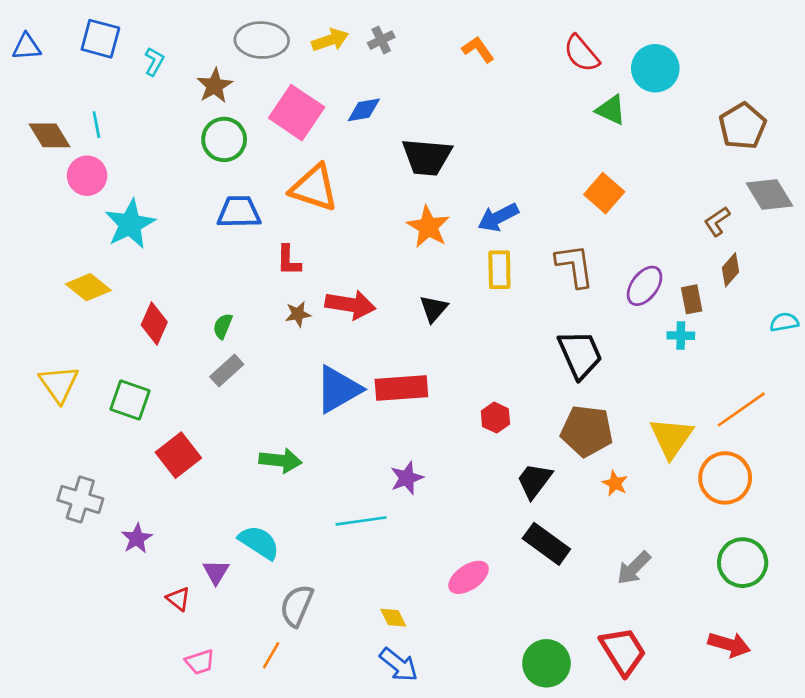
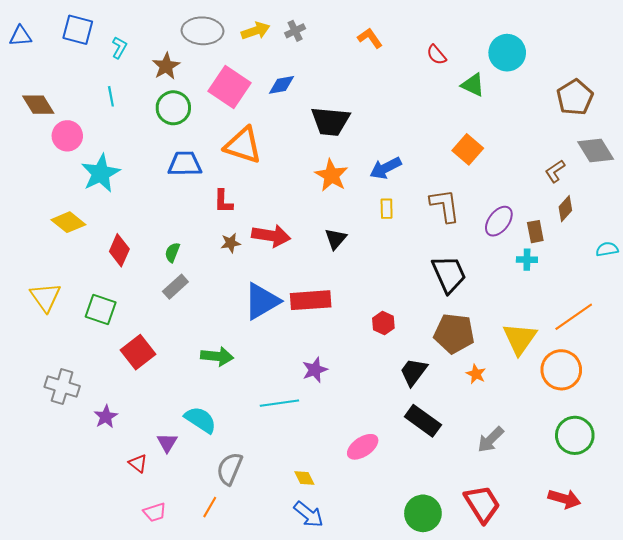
red semicircle: (581, 53) -> (436, 55), moved, size x0.7
cyan line: (96, 125) -> (111, 96), moved
yellow rectangle: (499, 270) -> (387, 209), size x0.7

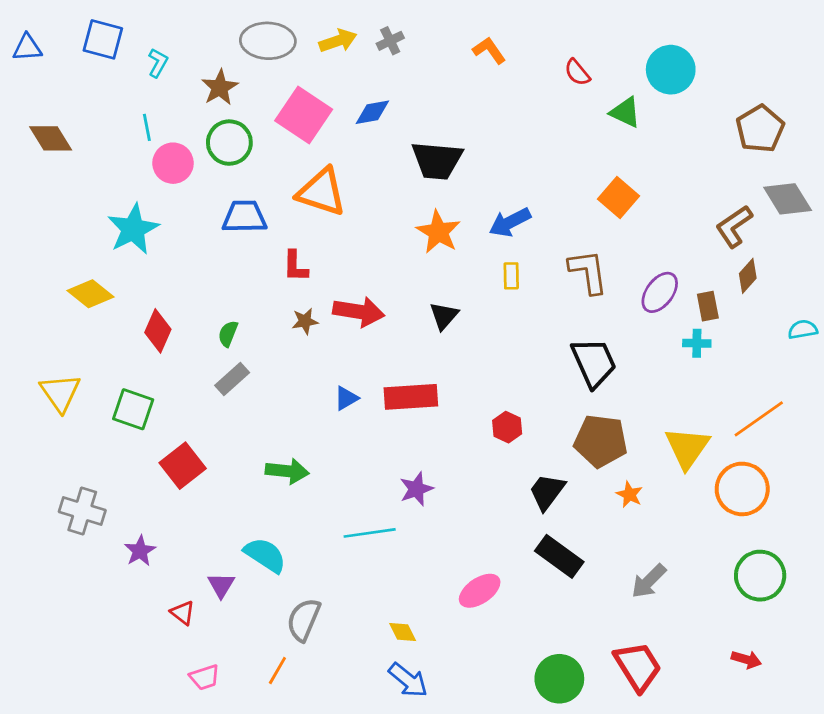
pink circle: (67, 136) -> (173, 163), moved
brown L-shape: (555, 171) -> (734, 226), size x1.4
blue triangle: (262, 301) -> (346, 398), size x0.5
red arrow: (564, 499) -> (746, 659), size x0.7

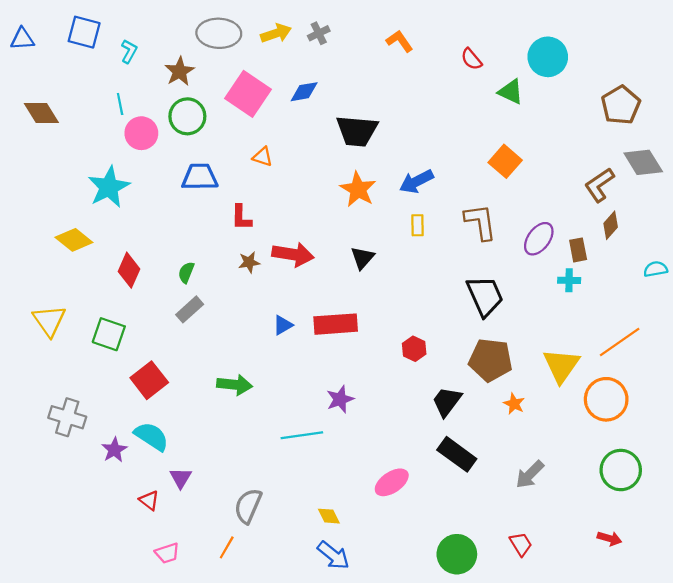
orange triangle: (321, 192) -> (263, 157), size x0.5
cyan semicircle: (265, 555) -> (151, 436), moved
red trapezoid: (638, 666) -> (521, 544), size x0.6

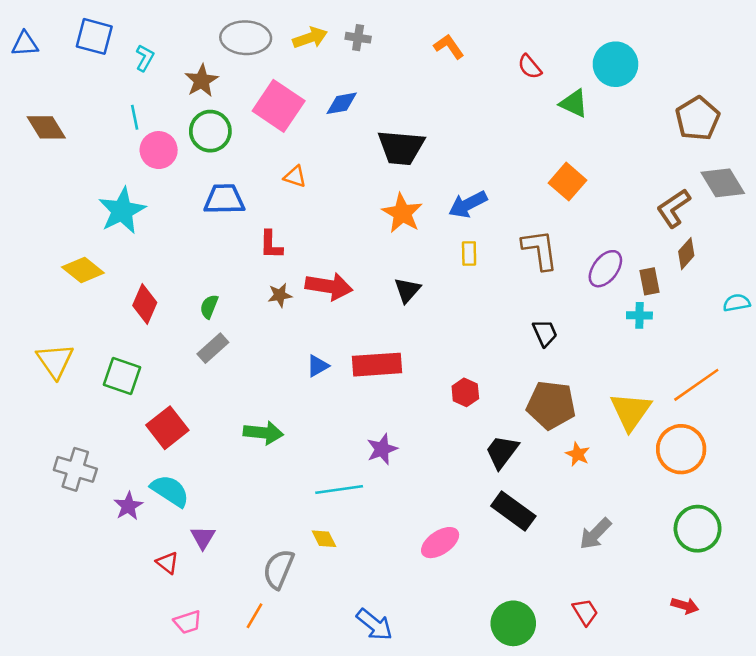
gray cross: (319, 33) -> (358, 38), turned 35
black trapezoid: (485, 296) -> (545, 333), size x0.6
yellow diamond: (329, 516) -> (324, 539), moved

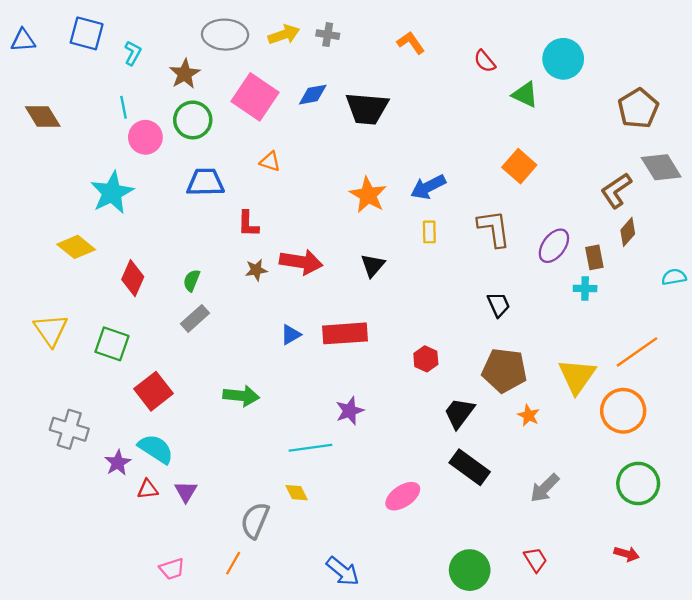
black trapezoid: (401, 148) -> (367, 108), moved
red triangle: (167, 563) -> (148, 489), moved, turned -45

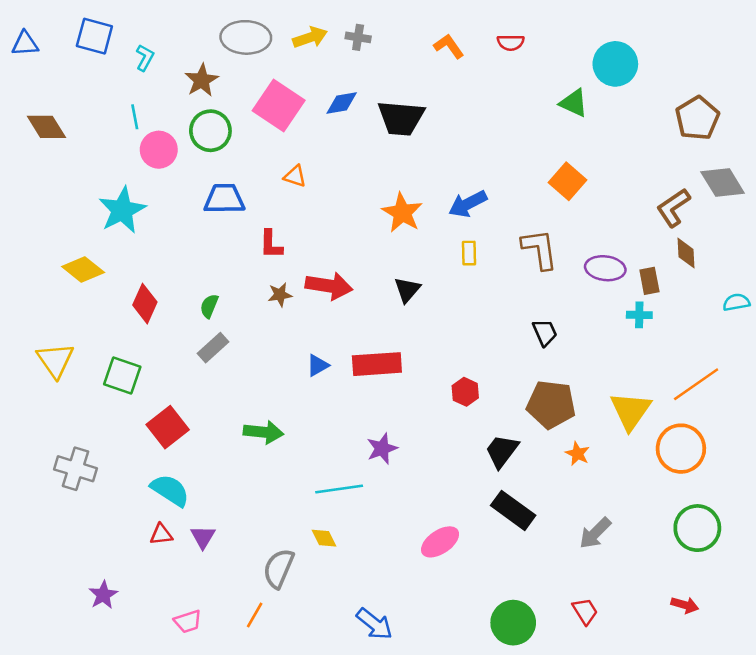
red semicircle: (485, 61) -> (511, 42), moved, turned -50
brown diamond: (628, 232) -> (686, 253), turned -44
purple ellipse: (554, 246) -> (605, 268), turned 60
purple star: (118, 463) -> (103, 595), moved

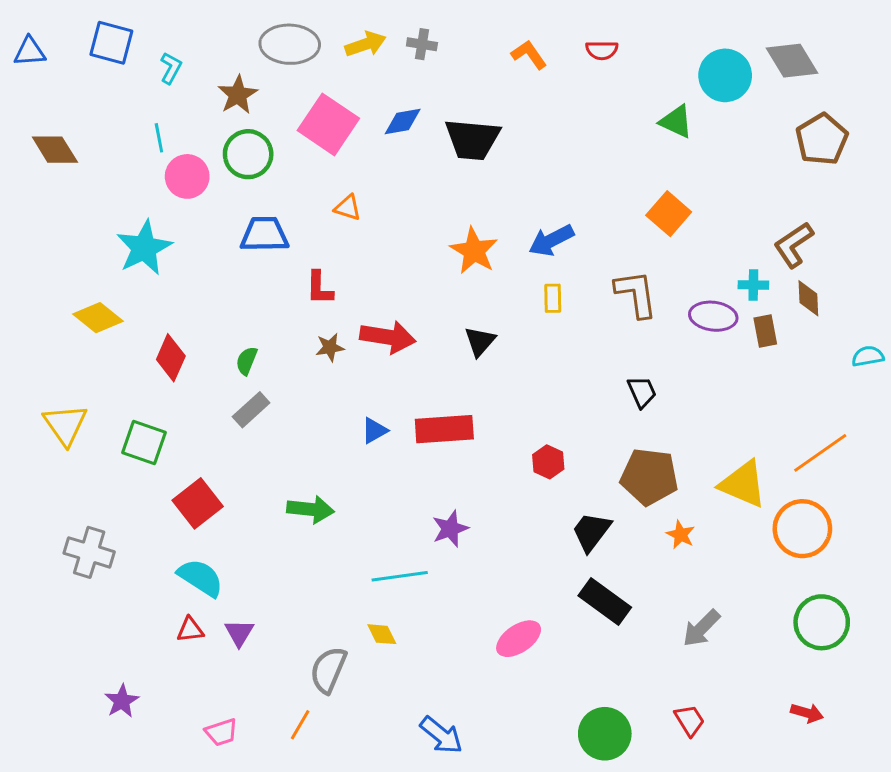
gray diamond: (723, 182) -> (792, 61), moved
cyan cross: (639, 315) -> (753, 285), moved
yellow triangle: (630, 411) -> (743, 484), turned -42

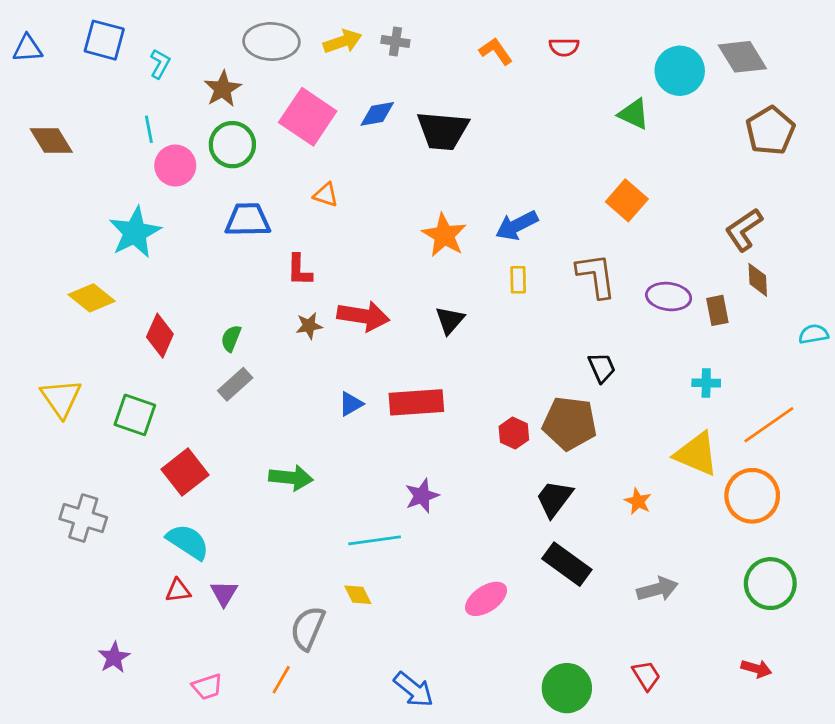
cyan cross: (753, 285) -> (706, 383), moved
brown pentagon: (649, 477) -> (570, 423), moved
gray arrow: (701, 628) -> (657, 589), turned -150

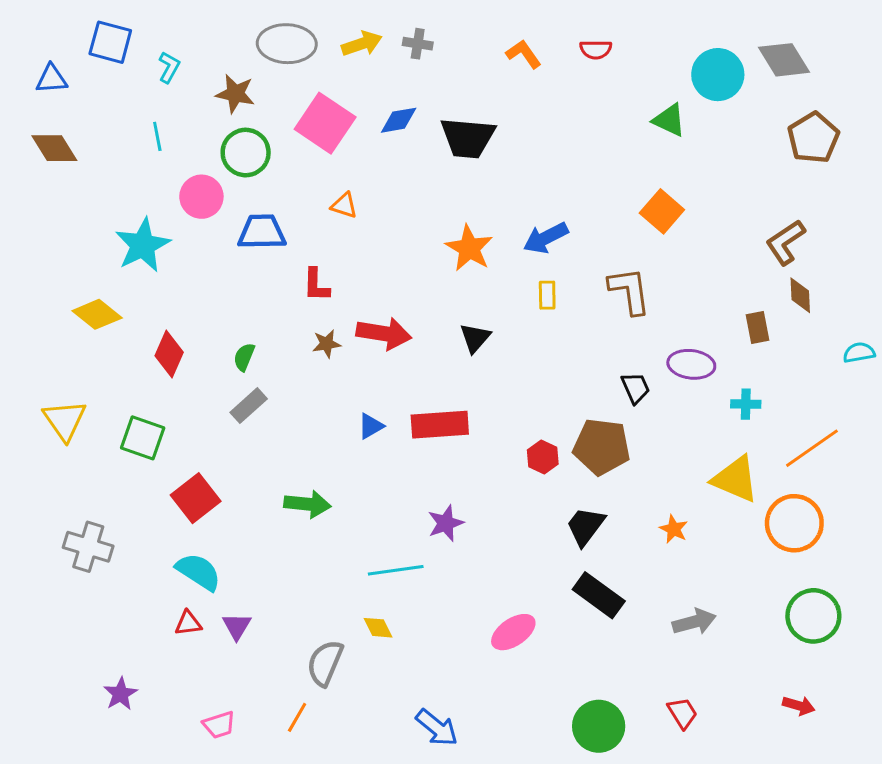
blue triangle: (28, 48) -> (51, 79), moved
brown star: (223, 89) -> (235, 94), turned -30
pink circle: (175, 166) -> (201, 197), moved
purple ellipse: (669, 297) -> (691, 364), moved

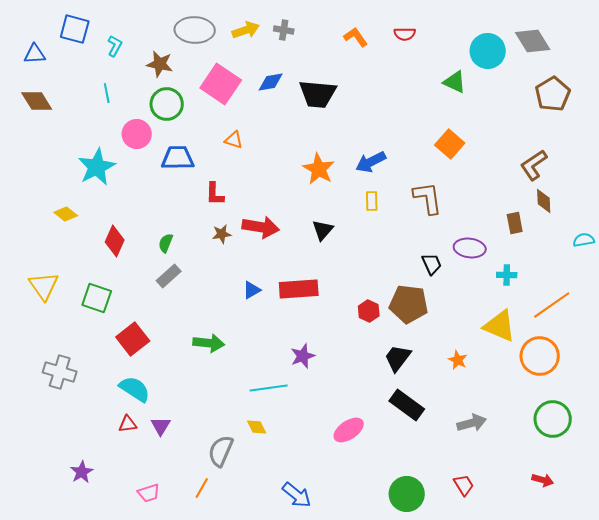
yellow diamond: (97, 314) -> (66, 214), size x0.7

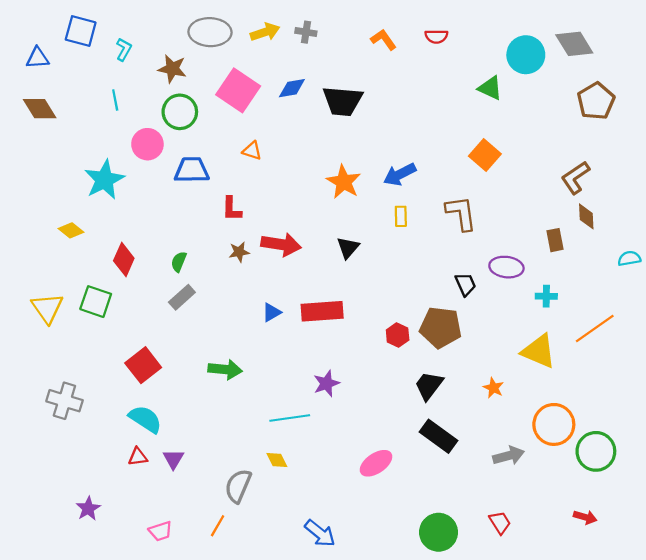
green square: (97, 298) -> (96, 302), moved
orange circle: (540, 356) -> (554, 424), moved

